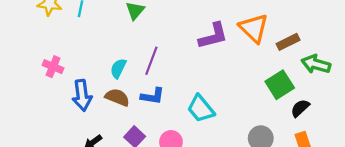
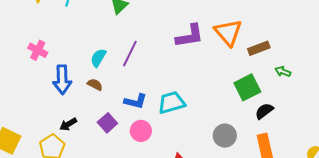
green arrow: (316, 64) -> (283, 72), size x0.6
blue L-shape: (153, 96) -> (136, 101), moved
brown semicircle: (117, 97) -> (95, 85), size x0.7
cyan trapezoid: (201, 109) -> (172, 103), turned 108

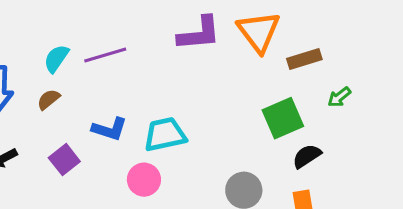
purple line: (130, 54) -> (105, 55), turned 44
green arrow: (283, 72) -> (339, 97), turned -63
brown semicircle: (95, 85) -> (49, 99), turned -70
pink circle: (141, 131) -> (144, 180), moved

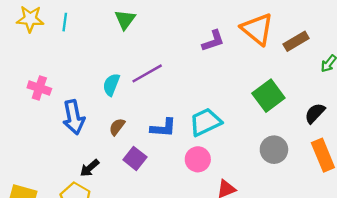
purple L-shape: (199, 33) -> (213, 41), size x0.7
brown semicircle: (49, 99) -> (117, 127), moved
green square: (283, 118) -> (268, 96), moved

